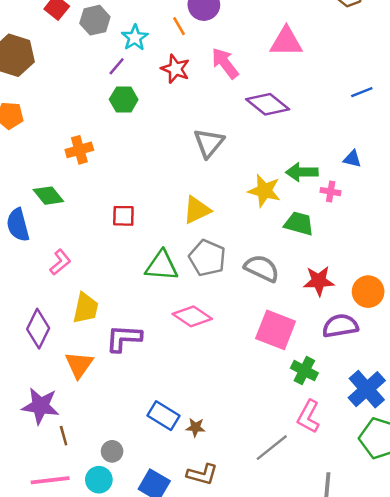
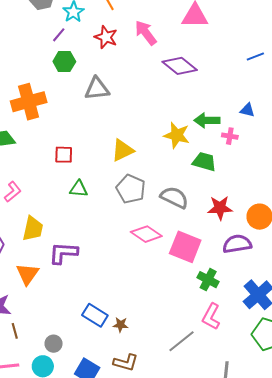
gray triangle: (209, 143) -> (97, 89), moved, turned 44
orange cross: (79, 150) -> (29, 102), size x1.6
green triangle: (162, 266) -> (79, 189), moved, size x0.7
pink diamond: (192, 316) -> (146, 234), moved

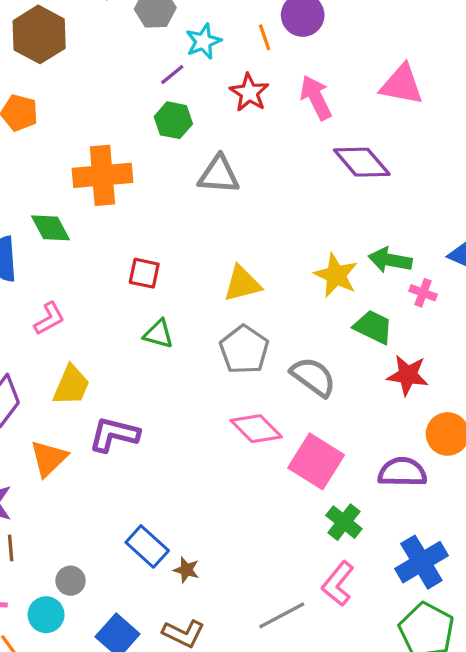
red star: (220, 208) -> (408, 375), moved

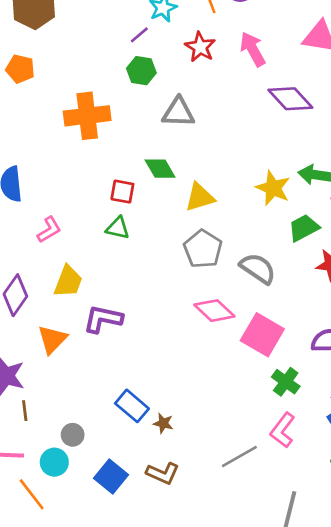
green diamond: (50, 228) -> (160, 169), moved
green trapezoid: (373, 327) -> (304, 228), turned -52
green triangle: (159, 334) -> (118, 228), moved

